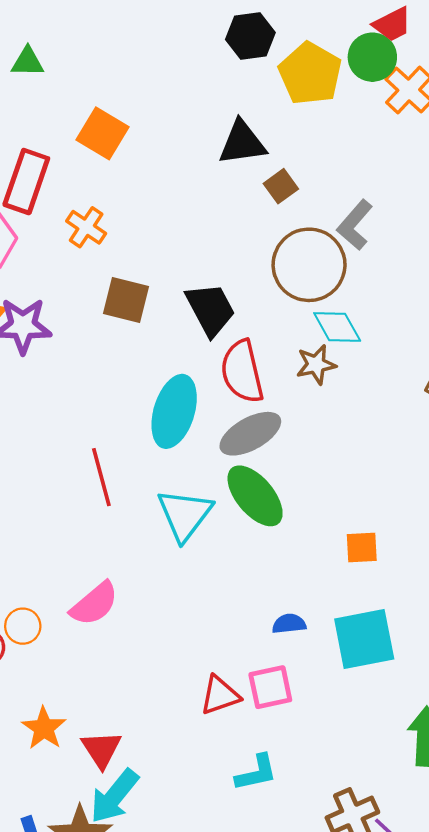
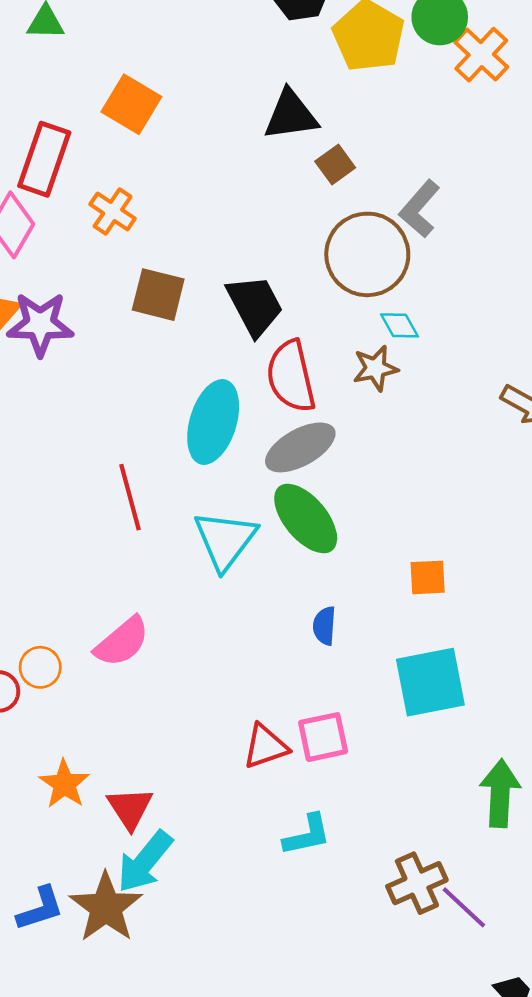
cyan diamond: (337, 327) -> (400, 325), size x0.7
blue semicircle: (289, 624) -> (324, 626), moved, turned -80

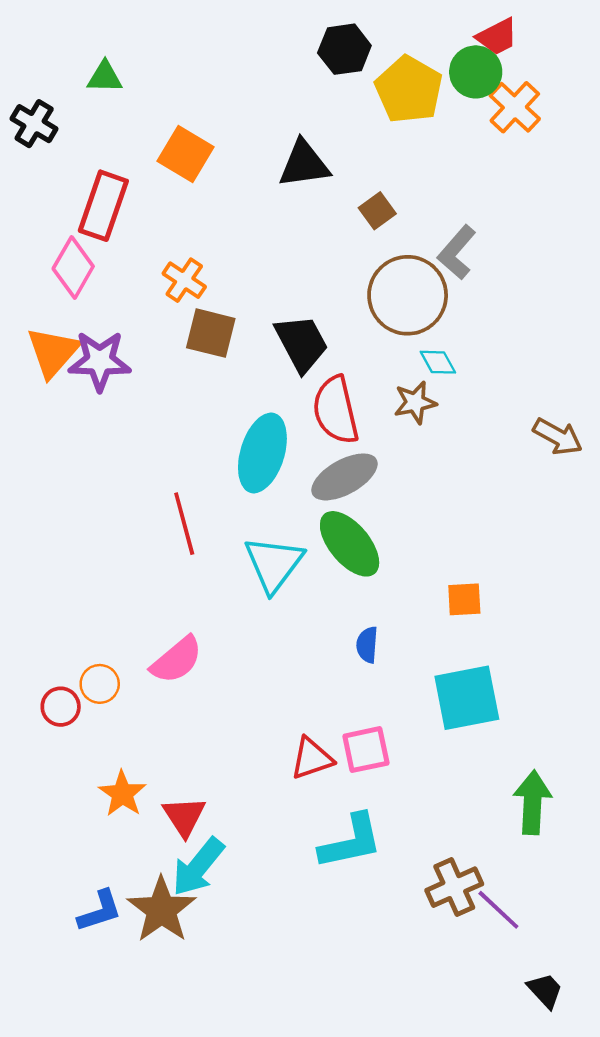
black triangle: (291, 115) -> (304, 164), moved
orange cross: (113, 211) -> (184, 280), moved
cyan L-shape: (307, 835) -> (351, 842), size x1.4

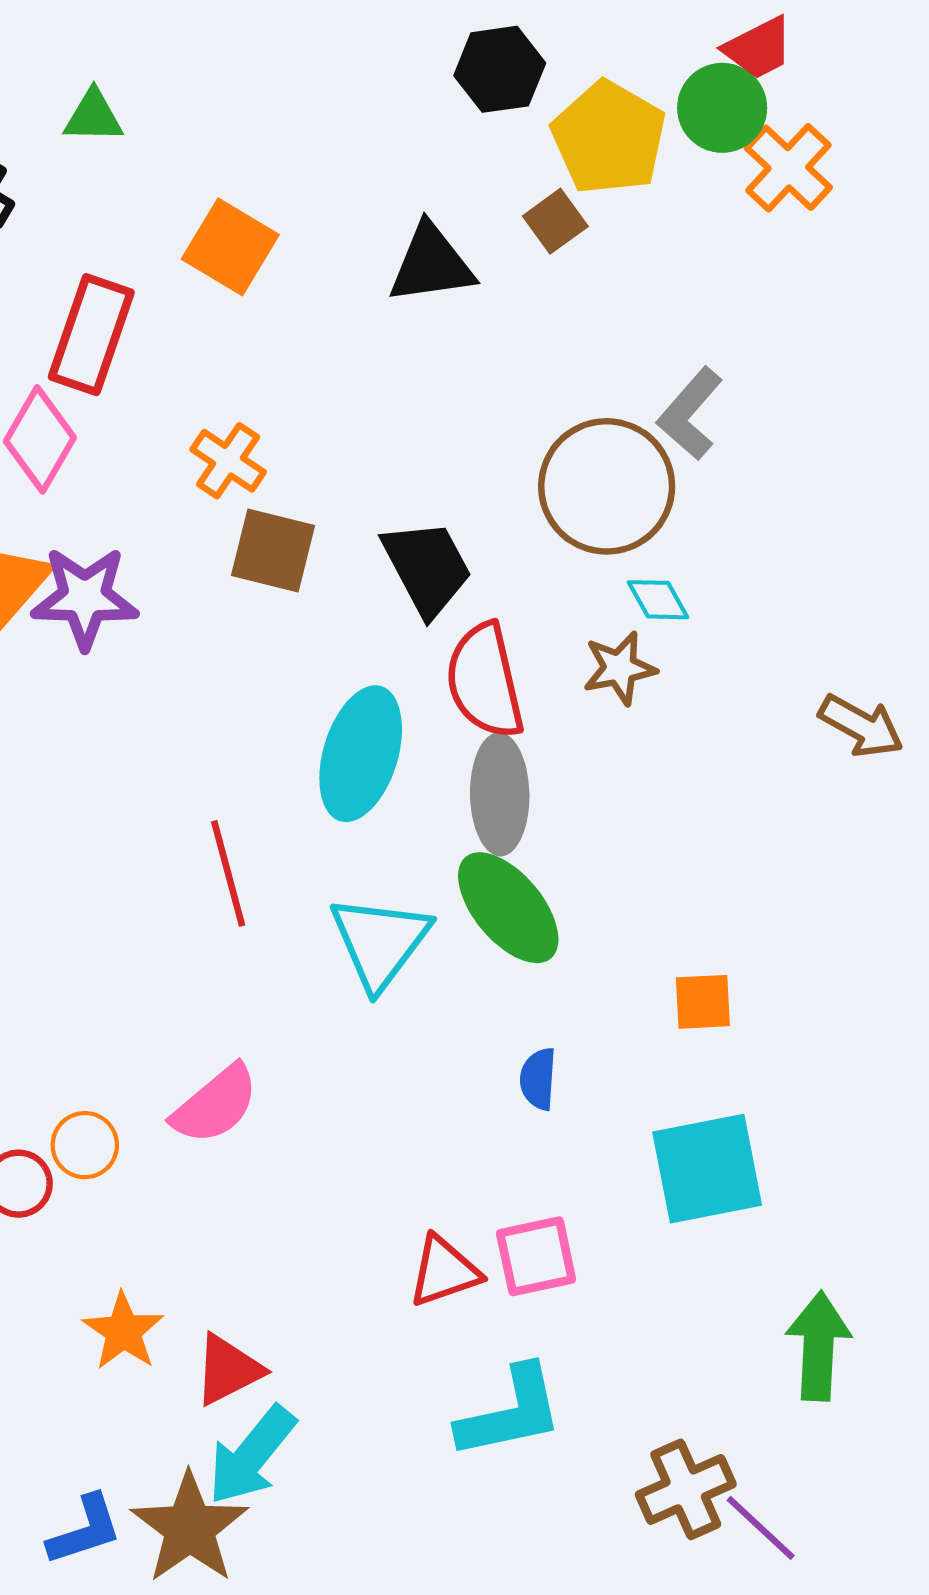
brown square: (377, 211) -> (555, 221), moved
gray ellipse: (344, 477) -> (500, 794), turned -62
red triangle: (184, 816) -> (228, 1370), turned 36

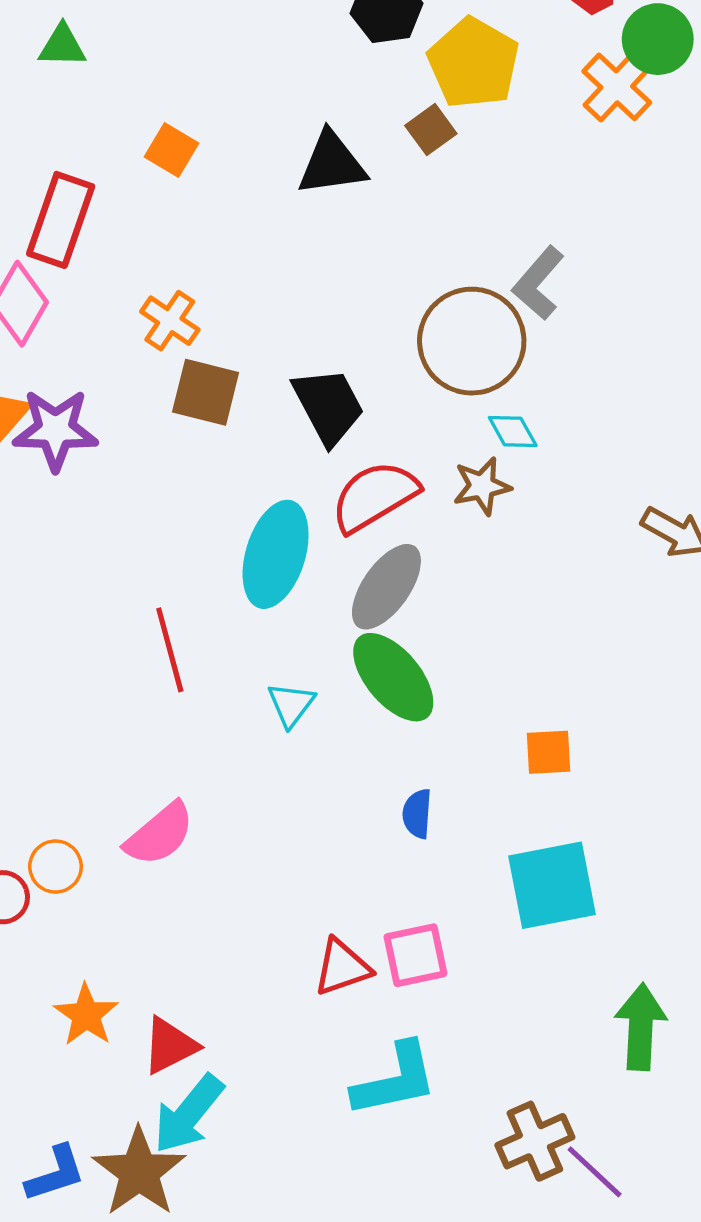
green circle: (722, 108) -> (658, 39), moved
orange square: (230, 247) -> (171, 150), size x0.7
red semicircle: (485, 681) -> (375, 496), turned 72
gray ellipse: (500, 794) -> (386, 587), turned 36
cyan triangle: (380, 942) -> (291, 704), size x0.6

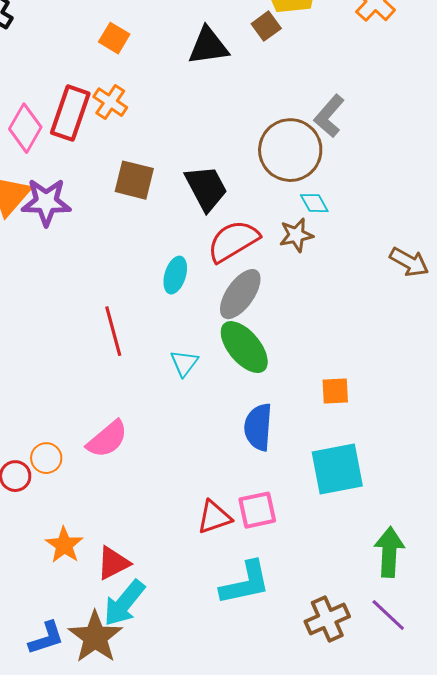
red rectangle: (61, 220) -> (70, 113), moved
orange cross: (170, 321) -> (110, 102), moved
cyan ellipse: (276, 554) -> (175, 275), size x0.6
blue semicircle: (417, 814) -> (258, 427), size x1.6
purple line: (595, 1172) -> (388, 615), moved

